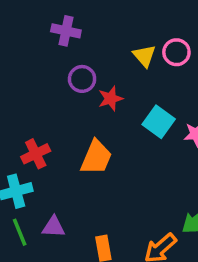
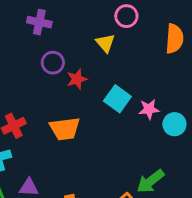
pink circle: (176, 52) -> (126, 16), moved
orange trapezoid: (96, 157) -> (65, 129), turned 60

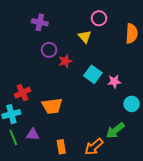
cyan circle: (174, 124) -> (132, 104), moved
orange trapezoid: (65, 129) -> (52, 106), moved

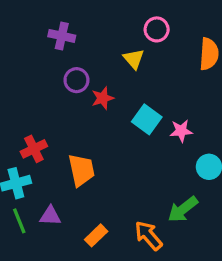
orange trapezoid: (52, 106) -> (81, 170), turned -95
orange rectangle: (61, 147) -> (96, 235), turned 56
orange arrow: (94, 147) -> (148, 235), turned 90

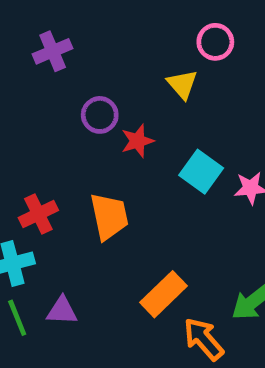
purple cross: (62, 36) -> (53, 51), moved, turned -35
orange trapezoid: (81, 170) -> (109, 216), moved
orange rectangle: (96, 235) -> (163, 294), moved, size x1.4

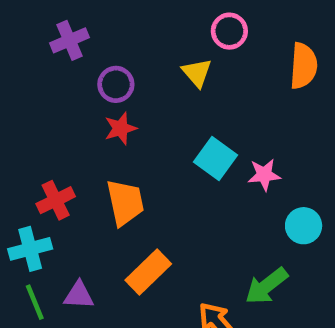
purple circle: (100, 115) -> (116, 84), moved
red star: (137, 141) -> (120, 128), moved
orange rectangle: (163, 294) -> (148, 272), moved

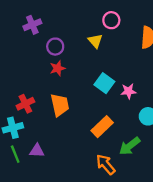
orange rectangle: (148, 272) -> (102, 127), moved

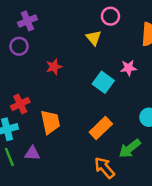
purple circle: (55, 47) -> (19, 46), moved
pink star: (128, 91) -> (128, 68), moved
orange trapezoid: (60, 105) -> (50, 122), moved

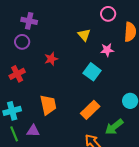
pink circle: (110, 16) -> (108, 14), moved
purple cross: (27, 21) -> (29, 21), turned 35
pink star: (128, 68) -> (107, 50), moved
red cross: (20, 104) -> (17, 74), moved

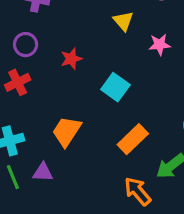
purple circle: (22, 42) -> (26, 45), moved
cyan square: (92, 72) -> (115, 87), moved
orange trapezoid: (48, 105) -> (67, 131), turned -135

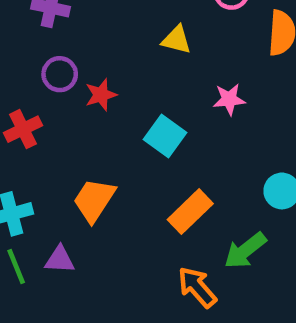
yellow triangle: (123, 21) -> (176, 40), turned -35
purple circle: (26, 45) -> (60, 74), moved
pink star: (160, 45) -> (229, 99), moved

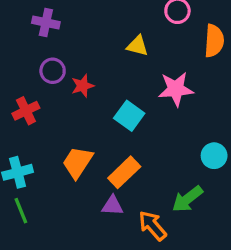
pink star: (229, 99) -> (176, 89), size x1.5
orange rectangle: (190, 212) -> (124, 172), moved
purple triangle: (60, 260) -> (113, 206), moved

